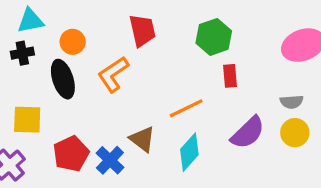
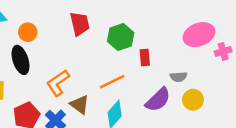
green hexagon: (214, 37) -> (121, 37), moved
orange L-shape: (113, 74) -> (58, 83), moved
gray semicircle: (292, 102) -> (179, 77), moved

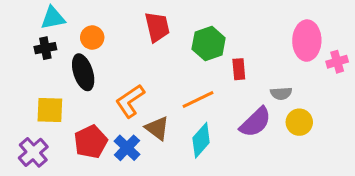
pink ellipse: (199, 35) -> (307, 41), turned -68

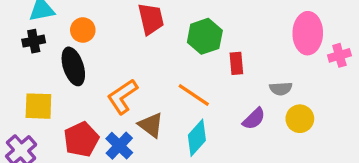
orange line: (198, 99) -> (194, 95), turned 60
purple semicircle: (255, 122) -> (254, 119), size x0.7

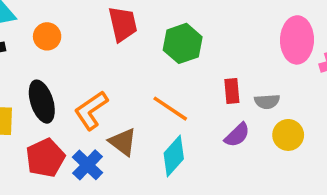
red rectangle: (236, 63) -> (232, 91), moved
black ellipse: (73, 66) -> (42, 102), moved

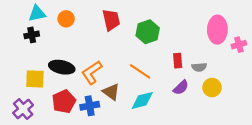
orange circle: (47, 36) -> (66, 19), moved
black ellipse: (42, 102) -> (62, 67), turned -60
cyan diamond: (174, 156) -> (142, 100), turned 35
blue cross: (88, 165) -> (90, 106), turned 36

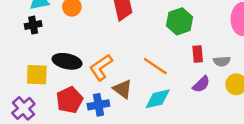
green hexagon: (148, 32) -> (179, 21), moved

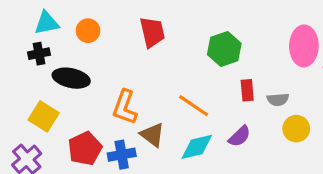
black ellipse: (67, 61) -> (71, 78), moved
orange L-shape: (101, 67) -> (125, 107), turned -36
yellow square: (37, 75) -> (44, 116), turned 30
purple semicircle: (201, 84) -> (240, 136), moved

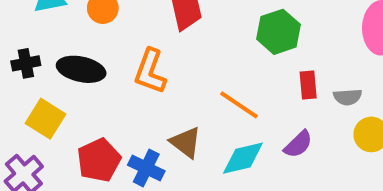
black cross: (39, 54) -> (26, 63), moved
orange L-shape: (125, 107) -> (150, 71), moved
blue cross: (122, 155) -> (146, 168), turned 36

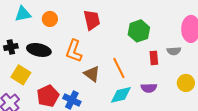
gray semicircle: (348, 97) -> (174, 51), moved
orange line: (239, 105) -> (119, 68), turned 30
brown triangle: (186, 142) -> (92, 74), moved
purple semicircle: (298, 144) -> (149, 88), turned 42

